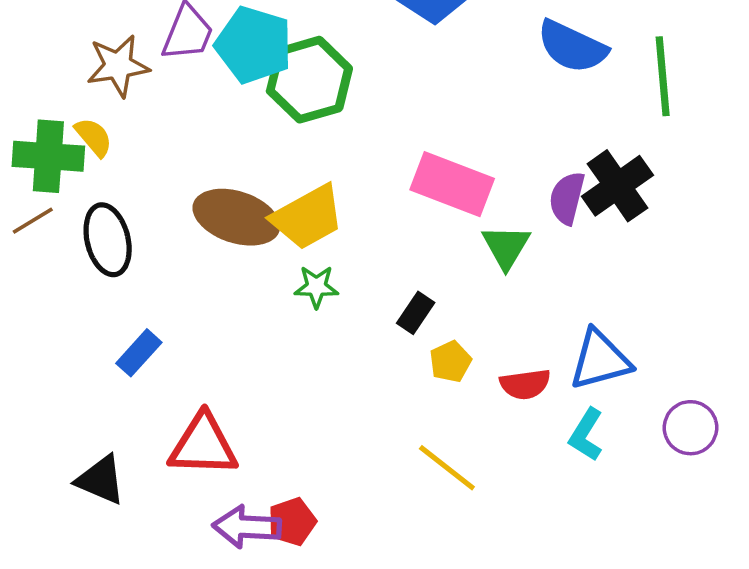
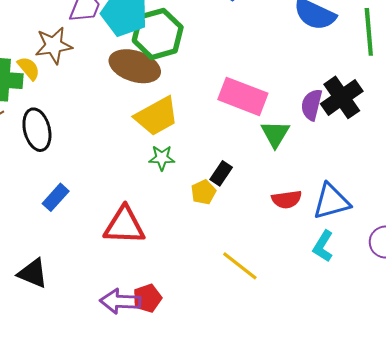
brown star: (118, 66) -> (54, 45), moved
brown ellipse: (236, 217) -> (135, 66), moved
yellow pentagon: (450, 362) -> (203, 192), moved
red semicircle: (525, 384) -> (287, 199), moved
red triangle: (203, 445) -> (124, 225), moved

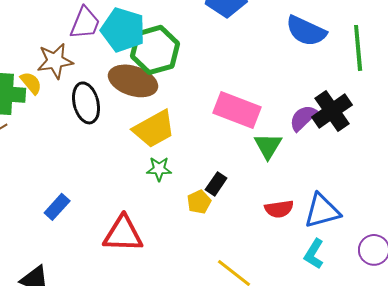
purple semicircle: (312, 105) -> (303, 118), turned 32
black ellipse: (37, 130) -> (86, 103), moved

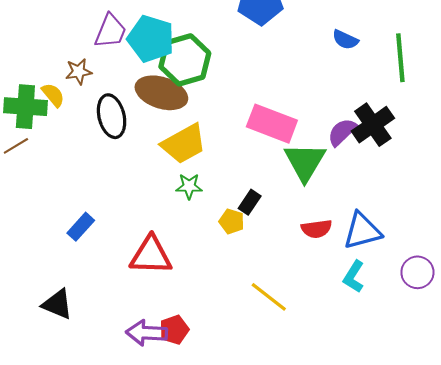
blue semicircle: (306, 31) -> (345, 40), size x0.6
brown star: (55, 61) -> (79, 72), size x0.7
green triangle: (268, 146) -> (305, 162), size x1.4
yellow pentagon: (199, 202) -> (232, 221), turned -30

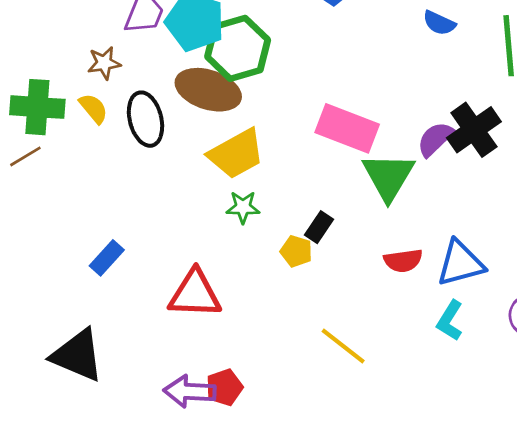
yellow semicircle: (53, 95) -> (93, 108), moved
black triangle: (57, 304) -> (77, 355), size x1.4

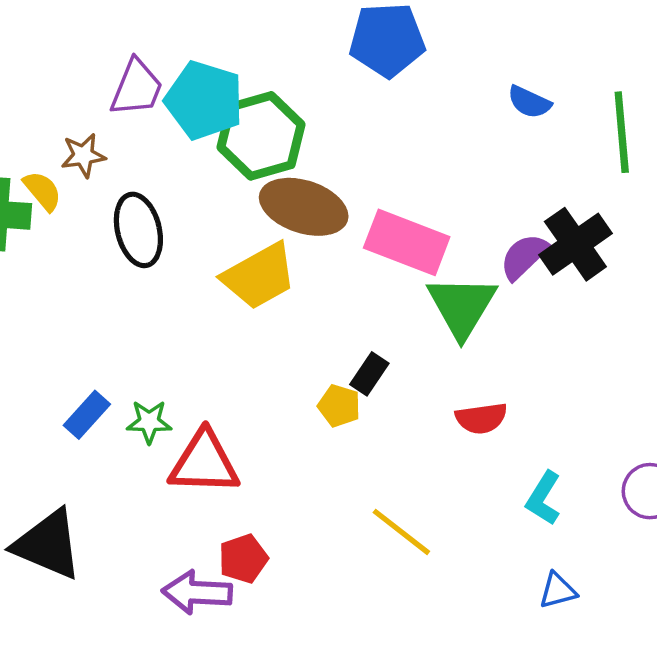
brown ellipse: (208, 90) -> (304, 207), moved
yellow semicircle: (93, 108) -> (42, 191), moved
green star: (243, 207) -> (149, 422), moved
blue triangle: (461, 263) -> (558, 591), moved, size x0.6
red pentagon: (224, 387) -> (243, 559), moved

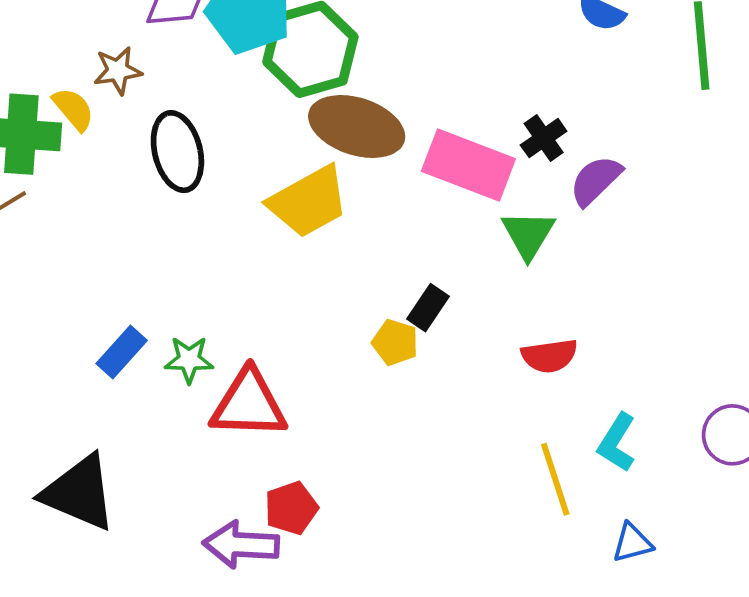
black cross: (575, 244) -> (544, 138), moved, size x0.6
green triangle: (462, 306) -> (528, 234), size x0.7
yellow line: (401, 532) -> (555, 479), moved, turned 34

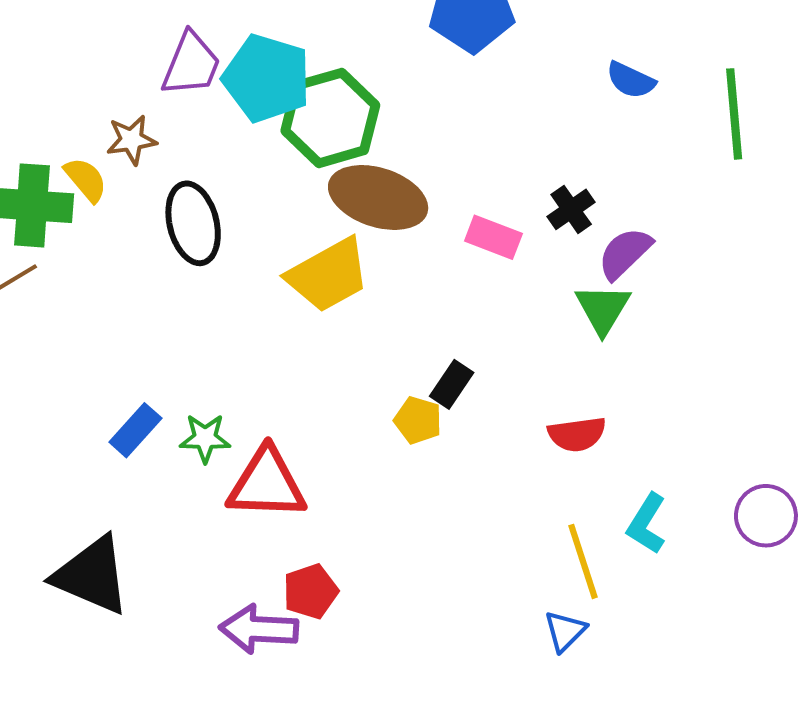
pink rectangle: (468, 165) -> (493, 237), size x0.6
green triangle: (528, 234) -> (603, 309), moved
blue triangle: (632, 543) -> (565, 631), moved, turned -30

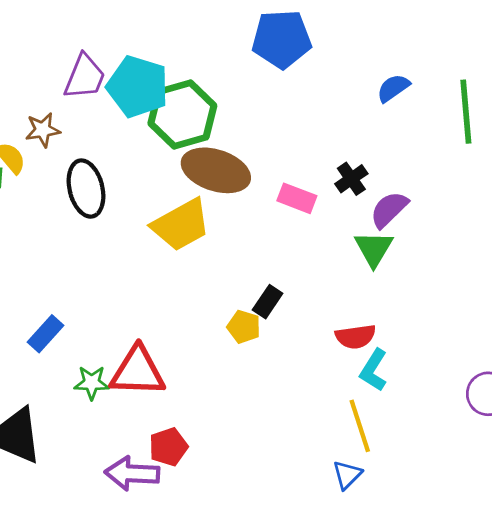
blue semicircle: (631, 80) -> (393, 88), turned 120
green star: (205, 438) -> (92, 383), moved
cyan L-shape: (647, 524) -> (374, 370), moved

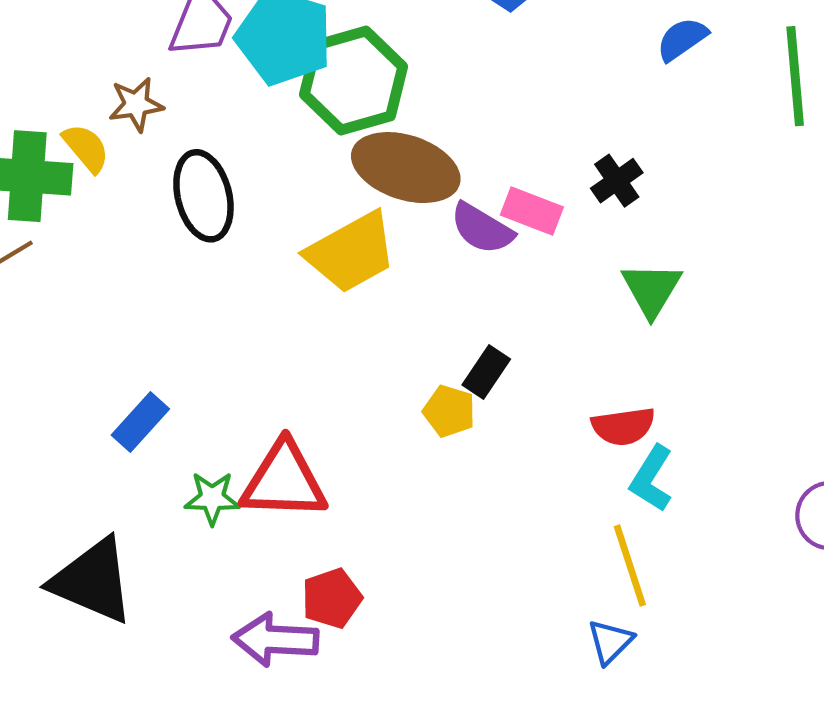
purple semicircle: (389, 209) -> (482, 228), moved, turned -105

